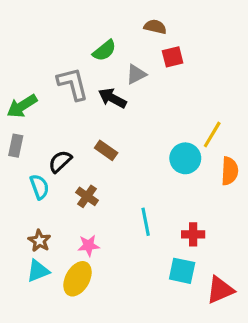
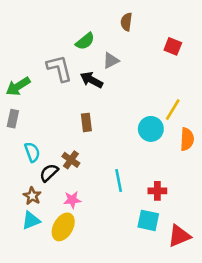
brown semicircle: (155, 27) -> (126, 22), turned -96
red square: (173, 57) -> (173, 46), moved, turned 36
brown rectangle: (106, 150) -> (86, 122), turned 48
black semicircle: (60, 161) -> (49, 173), moved

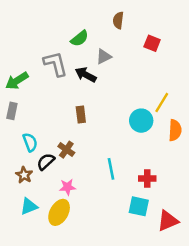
red square: (173, 46) -> (152, 43), moved
brown star: (32, 196) -> (24, 175), moved

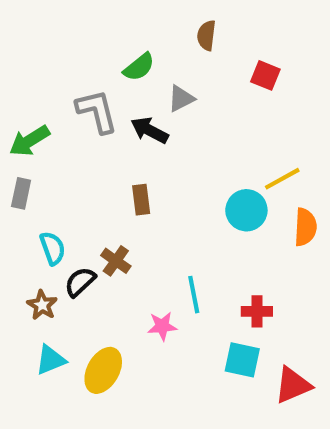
yellow line: (162, 102) -> (282, 179), turned 30
pink star: (68, 187) -> (162, 326), moved

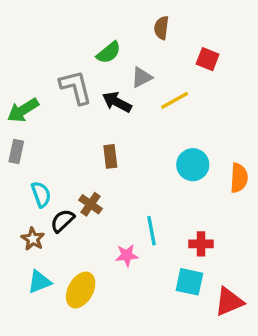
yellow line: (282, 179) -> (175, 100), moved

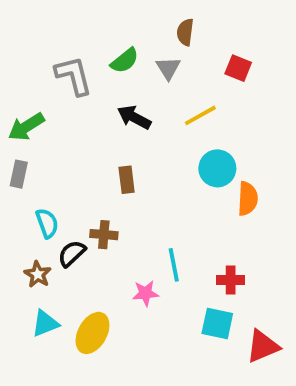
gray triangle: (142, 77) -> (168, 68), moved, turned -35
gray L-shape: (76, 87) -> (74, 76), moved
cyan circle: (193, 165) -> (217, 168), moved
orange semicircle: (239, 178) -> (248, 199), moved
brown cross: (91, 204) -> (104, 235), turned -30

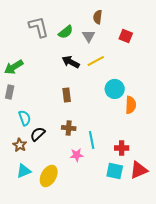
gray L-shape: (74, 76) -> (39, 27), moved
yellow line: (200, 115) -> (96, 61), moved
brown cross: (104, 235) -> (69, 128), moved
red triangle: (263, 346) -> (139, 170), moved

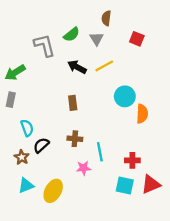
gray L-shape: (39, 27) -> (44, 45), moved

